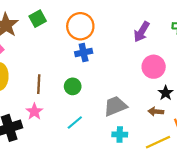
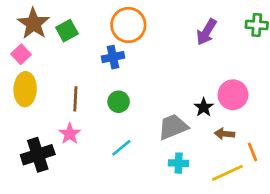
green square: (38, 19) -> (67, 31), moved
blue cross: (84, 52) -> (113, 57), moved
pink circle: (154, 67) -> (233, 95), moved
black star: (166, 93) -> (204, 107), moved

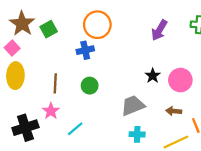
black star: (204, 107) -> (153, 76), moved
cyan line: (121, 148) -> (75, 129), moved

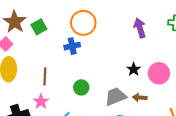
purple arrow: (159, 30) -> (140, 28), turned 132
green circle: (90, 86) -> (81, 87), moved
brown arrow: (174, 111) -> (140, 98), moved

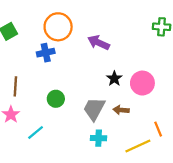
purple arrow: (140, 28) -> (99, 43), moved, turned -48
gray trapezoid: (116, 97) -> (94, 109), turned -40

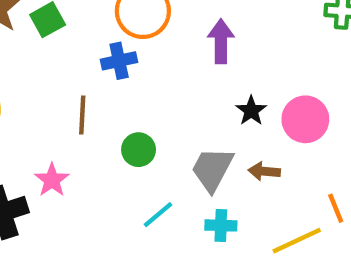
purple arrow: (99, 43) -> (221, 41), turned 65
brown line: (15, 86) -> (82, 115), moved
cyan line: (36, 132) -> (158, 215), moved

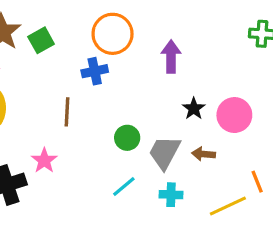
green circle: (139, 150) -> (127, 138), moved

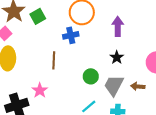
black star: (194, 109) -> (117, 57), moved

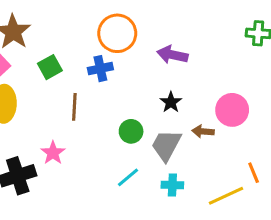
green square: (38, 16) -> (50, 67), moved
purple arrow: (118, 26) -> (172, 55), turned -78
brown arrow: (138, 86) -> (203, 131), moved

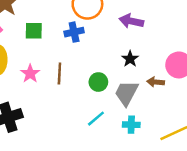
green square: (50, 67) -> (34, 31), turned 30
brown line: (74, 107) -> (59, 73), moved
pink star: (53, 153) -> (30, 73), moved

